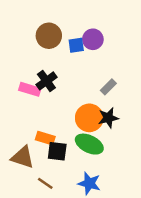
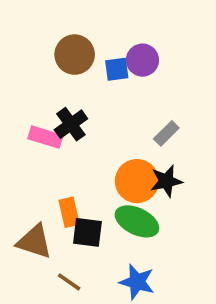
orange rectangle: (45, 138) -> (69, 212), turned 60

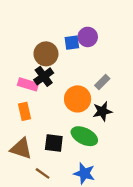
brown circle: (75, 55) -> (46, 54), moved
orange circle: (137, 181) -> (78, 99), moved
orange rectangle: (69, 212) -> (25, 111), moved

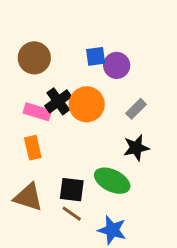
purple circle: (88, 37) -> (117, 65), moved
brown circle: (46, 54) -> (34, 58), moved
orange circle: (78, 99) -> (87, 104), moved
brown line: (43, 173) -> (72, 214), moved

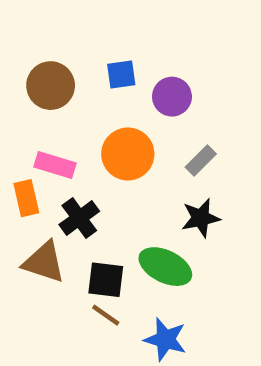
blue square: (96, 56) -> (121, 75), moved
black cross: (58, 101) -> (79, 218), moved
orange rectangle: (33, 148) -> (26, 198), moved
brown triangle: (28, 197) -> (44, 262), moved

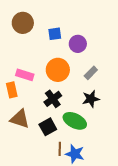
brown circle: (51, 86) -> (23, 23), moved
black cross: (79, 218) -> (53, 99), moved
black square: (106, 280) -> (48, 127), turned -36
brown line: (106, 315) -> (60, 149), moved, turned 56

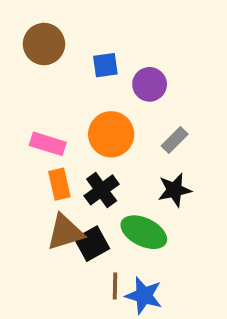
orange rectangle: (12, 90) -> (59, 184), moved
brown triangle: (20, 119) -> (65, 232), moved, turned -35

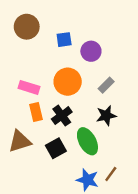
brown triangle: (65, 232) -> (20, 141), moved
green ellipse: (144, 232) -> (87, 141), turned 36
brown line: (115, 286) -> (111, 174), moved, turned 35

